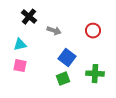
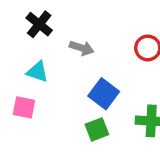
cyan triangle: (20, 45) -> (37, 72), moved, turned 32

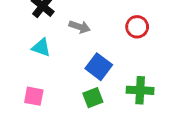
pink square: (24, 107) -> (34, 96), moved

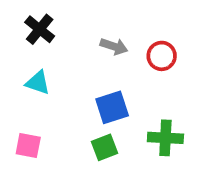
gray arrow: (80, 27) -> (114, 46), moved
blue square: (99, 67) -> (112, 107), turned 35

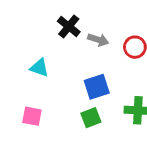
black cross: (40, 29) -> (69, 26), moved

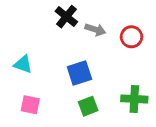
cyan triangle: (39, 68) -> (23, 64), moved
blue square: (97, 87) -> (79, 73), moved

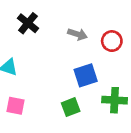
black cross: (66, 17) -> (28, 23), moved
blue square: (79, 73) -> (86, 75), moved

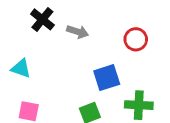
gray arrow: (77, 34) -> (78, 32), moved

